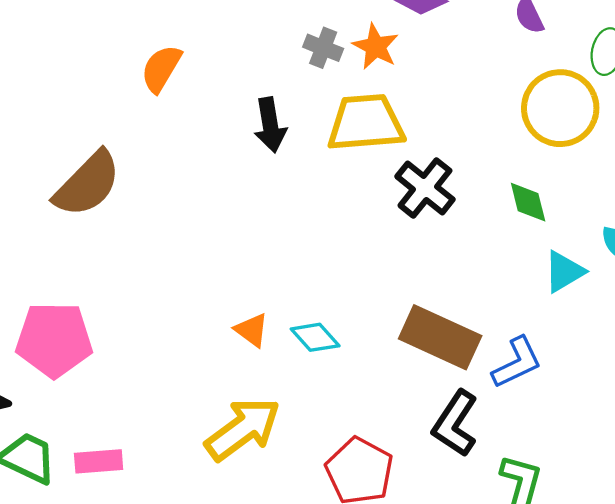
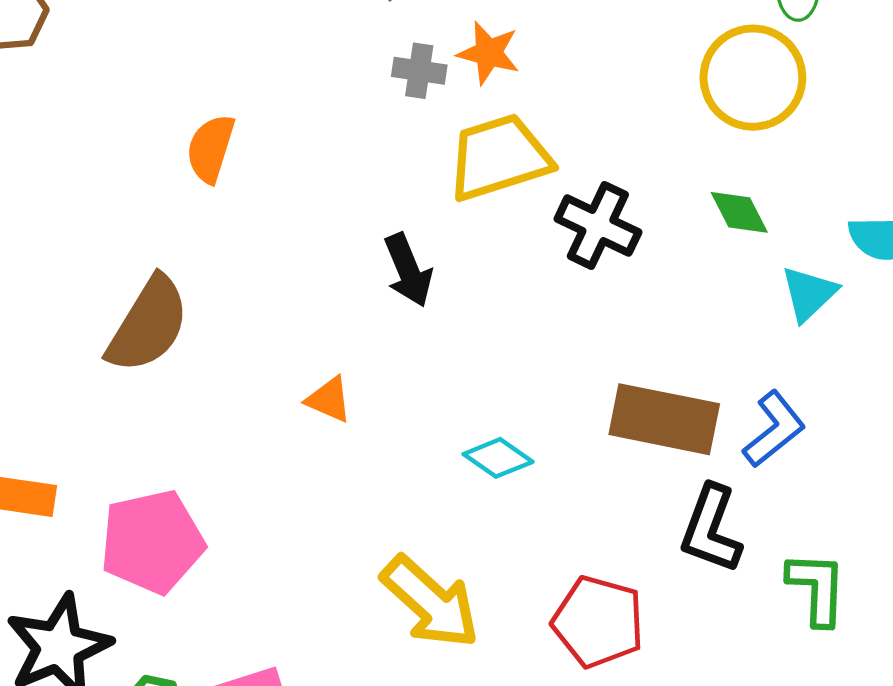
black arrow: (270, 125) -> (408, 270), moved
orange triangle: (252, 330) -> (329, 400), moved
yellow arrow: (243, 429) -> (430, 602), turned 92

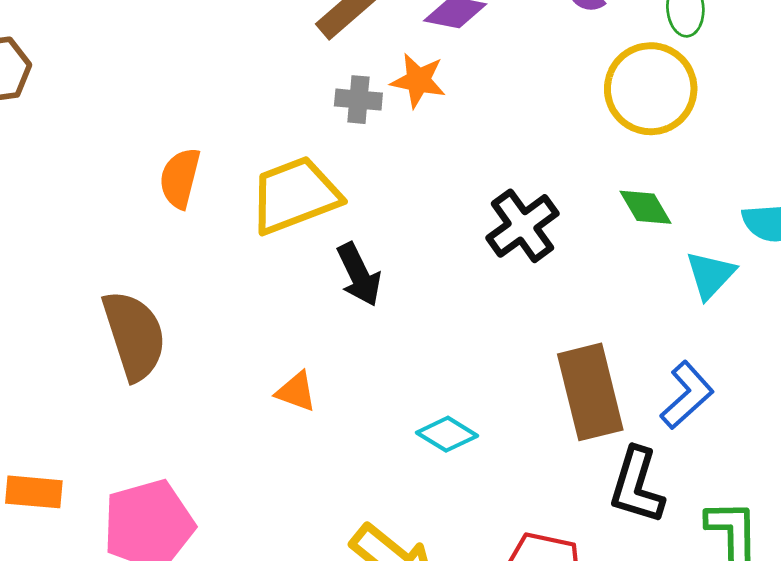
yellow trapezoid: (499, 157) -> (295, 195), moved
black cross: (598, 225) -> (523, 226), turned 32
brown semicircle: (148, 325) -> (134, 335), turned -46
brown rectangle: (664, 419) -> (590, 392), turned 68

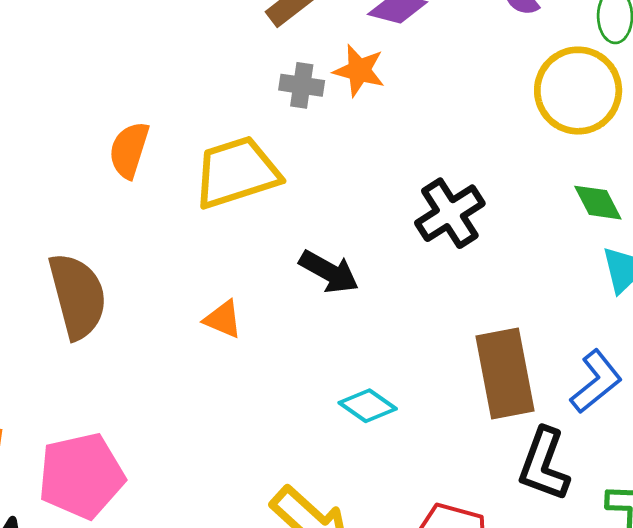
green diamond: (646, 207) -> (598, 203), moved
black arrow: (359, 275) -> (329, 272), moved, turned -38
orange triangle: (296, 392) -> (223, 319), moved

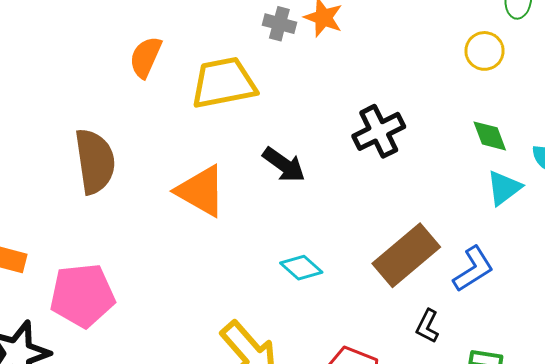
yellow circle: (578, 91) -> (485, 51), size x0.6
orange triangle: (223, 319) -> (201, 191), size x1.8
brown rectangle: (505, 373) -> (406, 255), turned 54
black L-shape: (544, 464) -> (427, 326), size x0.6

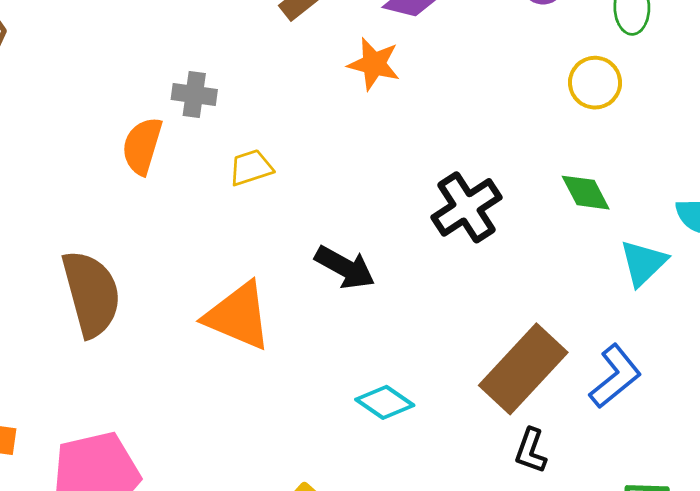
gray cross: (279, 24) -> (194, 95), moved
yellow trapezoid: (224, 83) -> (251, 168), size x0.5
green diamond: (490, 136) -> (586, 193), moved
black L-shape: (427, 326) -> (531, 451), moved

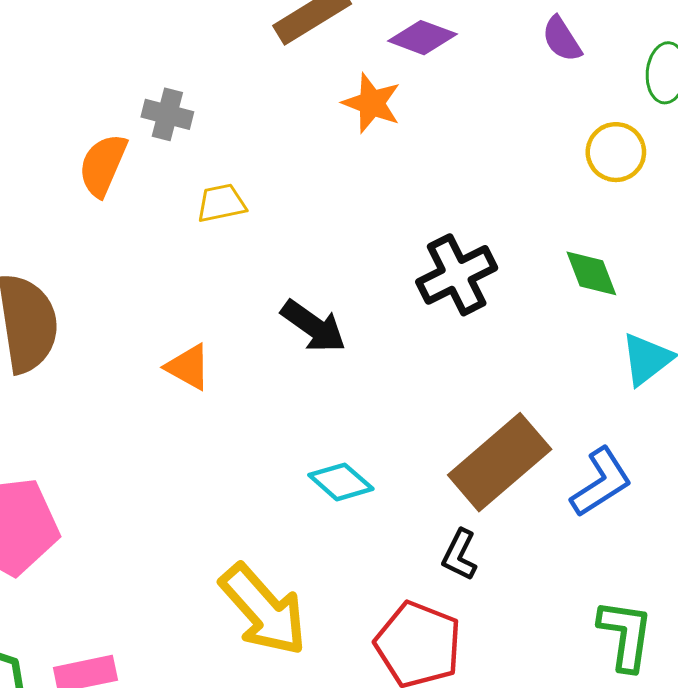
orange triangle: (238, 316) -> (188, 367), size x0.6
black L-shape: (531, 451) -> (460, 555), moved

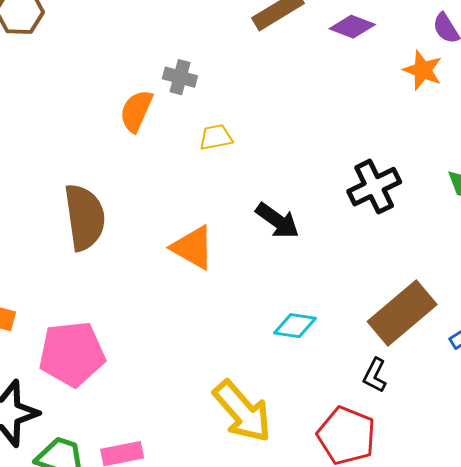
orange star: (372, 103) -> (423, 70), moved
orange triangle: (188, 367) -> (193, 247), size x1.4
cyan diamond: (341, 482) -> (295, 326), turned -33

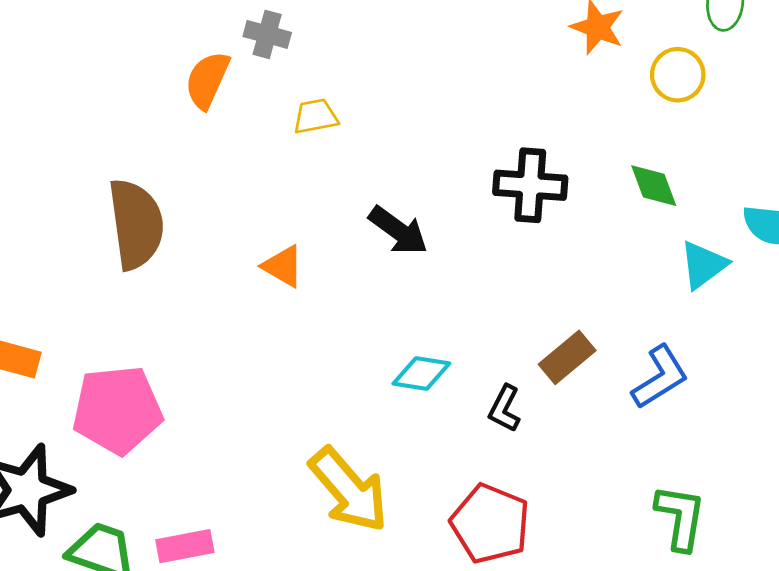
black cross: (374, 187) -> (530, 185), turned 30
orange triangle: (193, 247) -> (283, 266), size x0.7
brown rectangle: (402, 313) -> (567, 357), size x0.6
black L-shape: (375, 375) -> (505, 408), moved

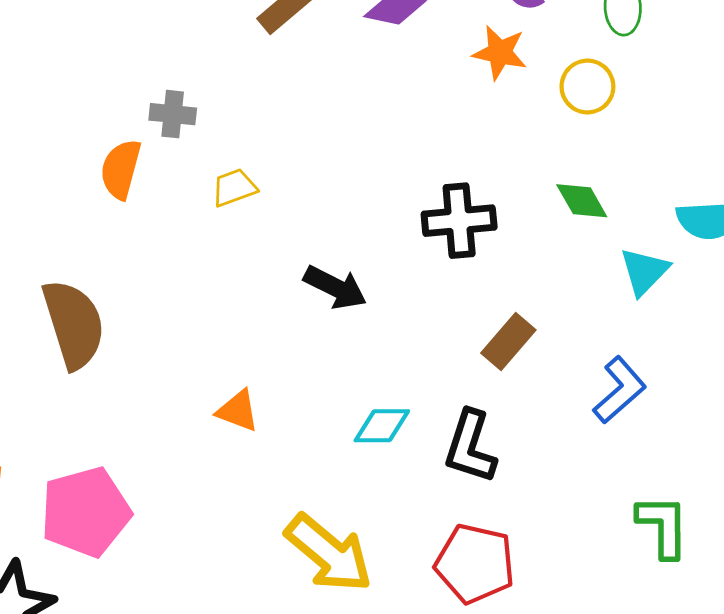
orange triangle: (283, 266) -> (238, 411), moved
brown rectangle: (567, 357) -> (508, 342), moved
black L-shape: (505, 408) -> (470, 447), size x1.6

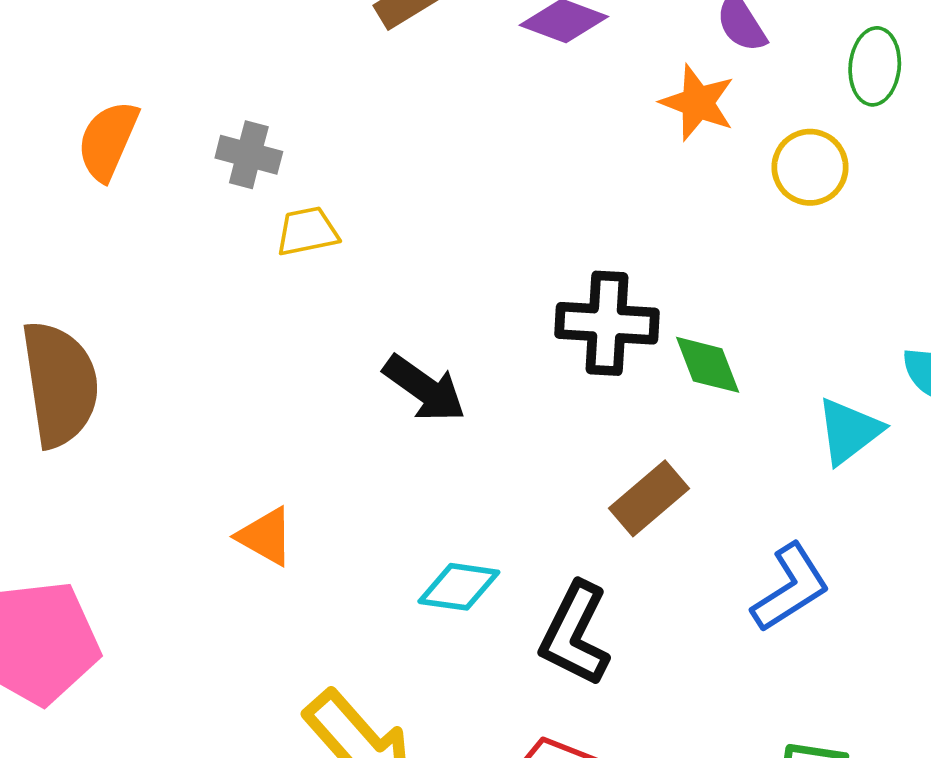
gray cross: (173, 114) -> (249, 155), moved
orange semicircle: (121, 169) -> (108, 141), moved
green diamond: (582, 201) -> (708, 365), moved

